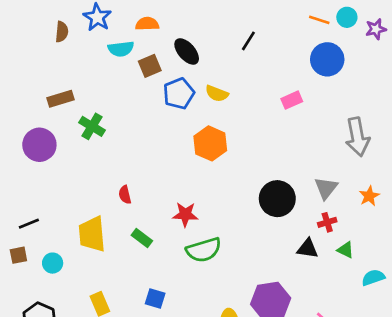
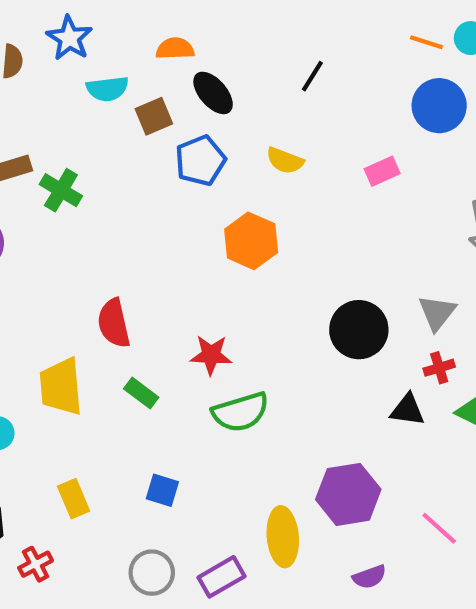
orange semicircle: (147, 24) -> (175, 49), moved
yellow semicircle: (217, 94) -> (285, 161), moved
green cross: (92, 126) -> (61, 190), moved
red semicircle: (125, 195) -> (114, 323), size x1.6

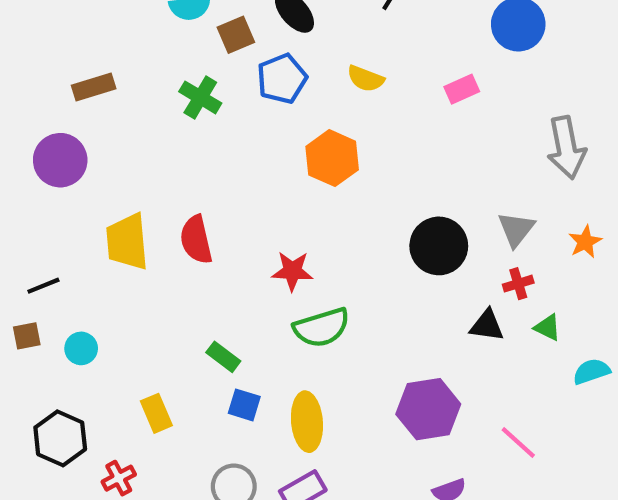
green cross: (61, 190) -> (200, 97), moved
yellow trapezoid: (61, 387) -> (127, 242), moved
green rectangle: (141, 393) -> (223, 357), moved
yellow ellipse: (283, 537) -> (307, 422), moved

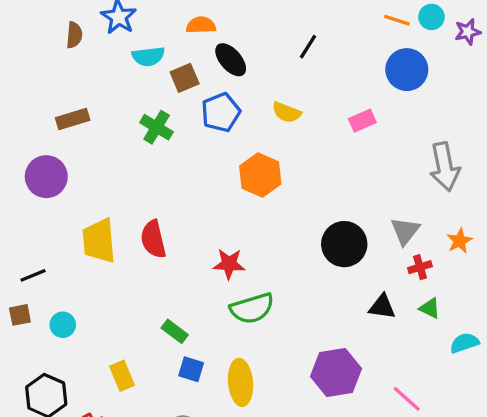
red cross: (518, 284) -> (420, 267), moved

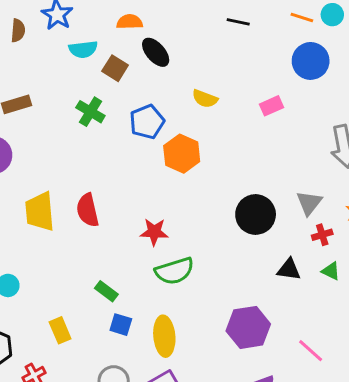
black line: (308, 47) -> (238, 22), moved, turned 70
brown square: (185, 78) -> (115, 68), turned -35
blue pentagon: (221, 112) -> (147, 122), moved

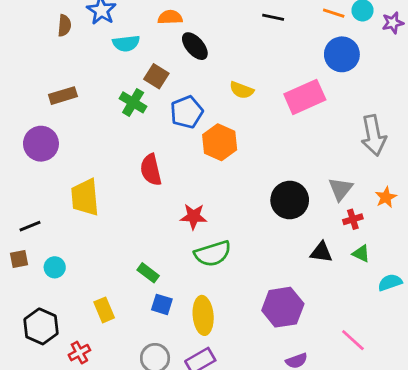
brown square: (115, 68) -> (156, 76), moved
pink rectangle: (271, 106) -> (305, 97), size x1.8
red semicircle: (88, 210) -> (151, 170), moved
pink line: (311, 351) -> (353, 340), moved

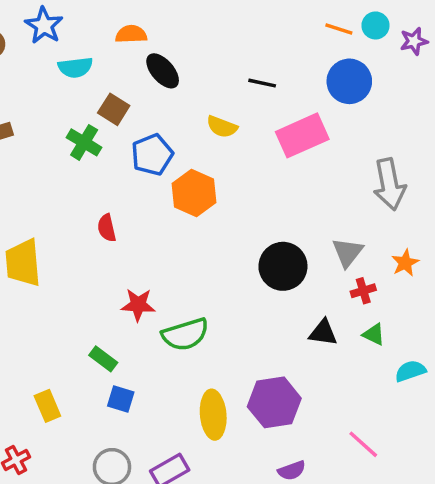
black line: (273, 17) -> (262, 83), moved
red semicircle: (151, 170) -> (107, 228), size x0.7
red star: (193, 216) -> (138, 305), moved
yellow ellipse: (203, 315) -> (213, 415), moved

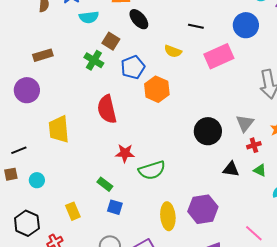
red semicircle: (107, 228) -> (107, 109), size x1.8

